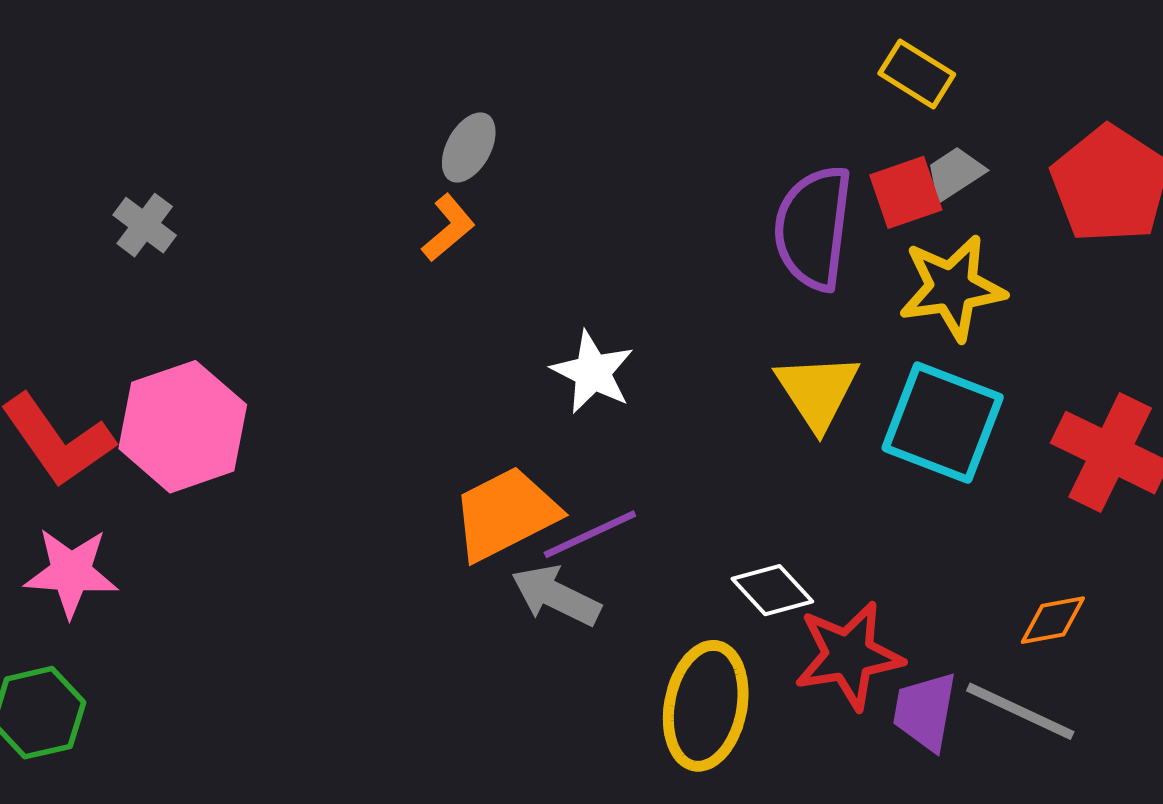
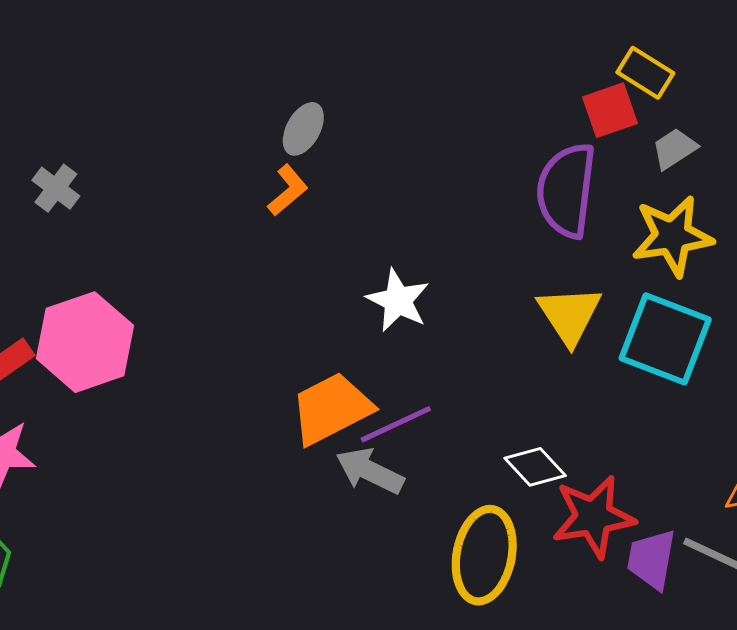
red square: (906, 192) -> (610, 110), moved

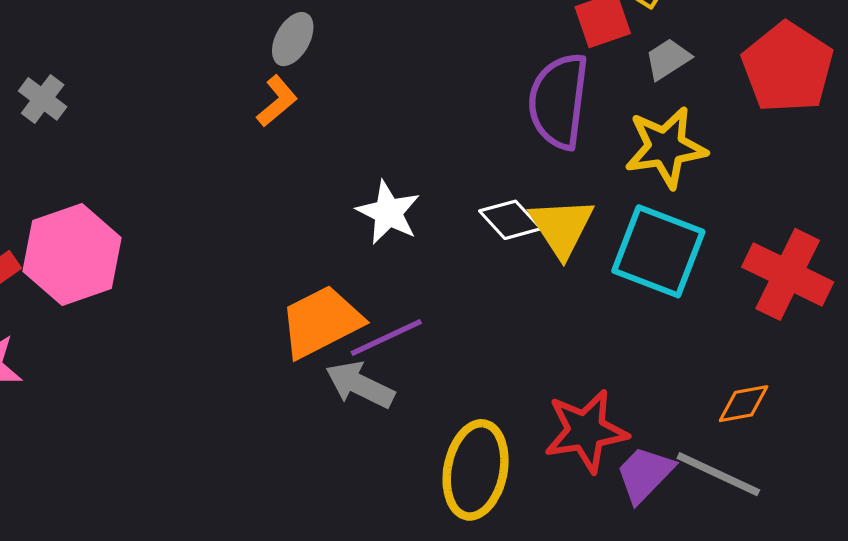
white diamond: (535, 467) -> (510, 220), moved
purple trapezoid: (652, 559) -> (645, 474), turned 34

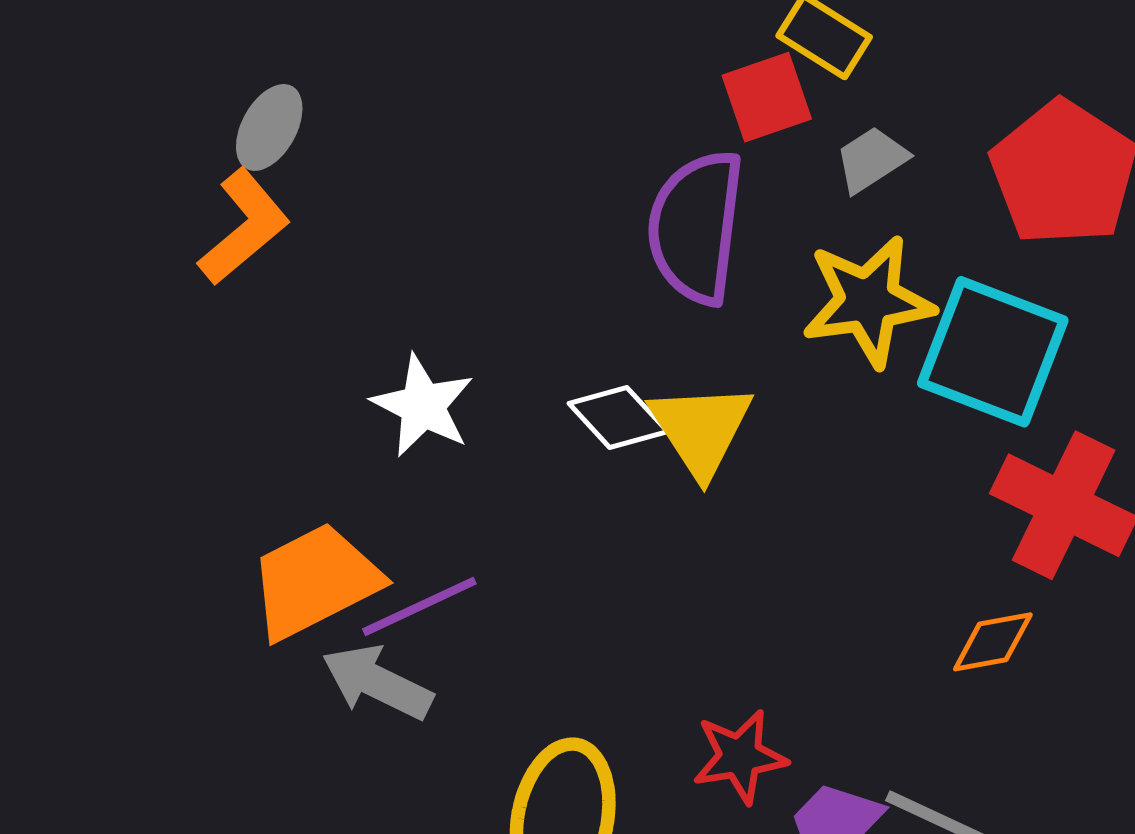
orange L-shape: (277, 101) -> (244, 227), size x1.4
cyan square: (658, 251) -> (993, 352), moved
orange diamond: (744, 404) -> (993, 642), moved
red star: (586, 431) -> (740, 757), size x0.7

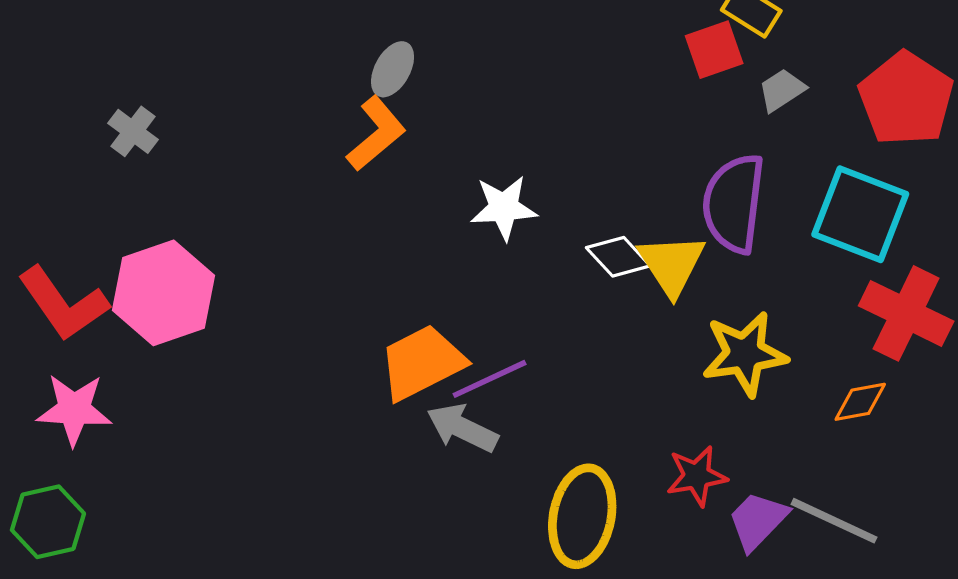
purple semicircle: (696, 227) -> (734, 203), moved
yellow star: (868, 301) -> (745, 354), moved
white star: (423, 406) -> (504, 208), moved, turned -30

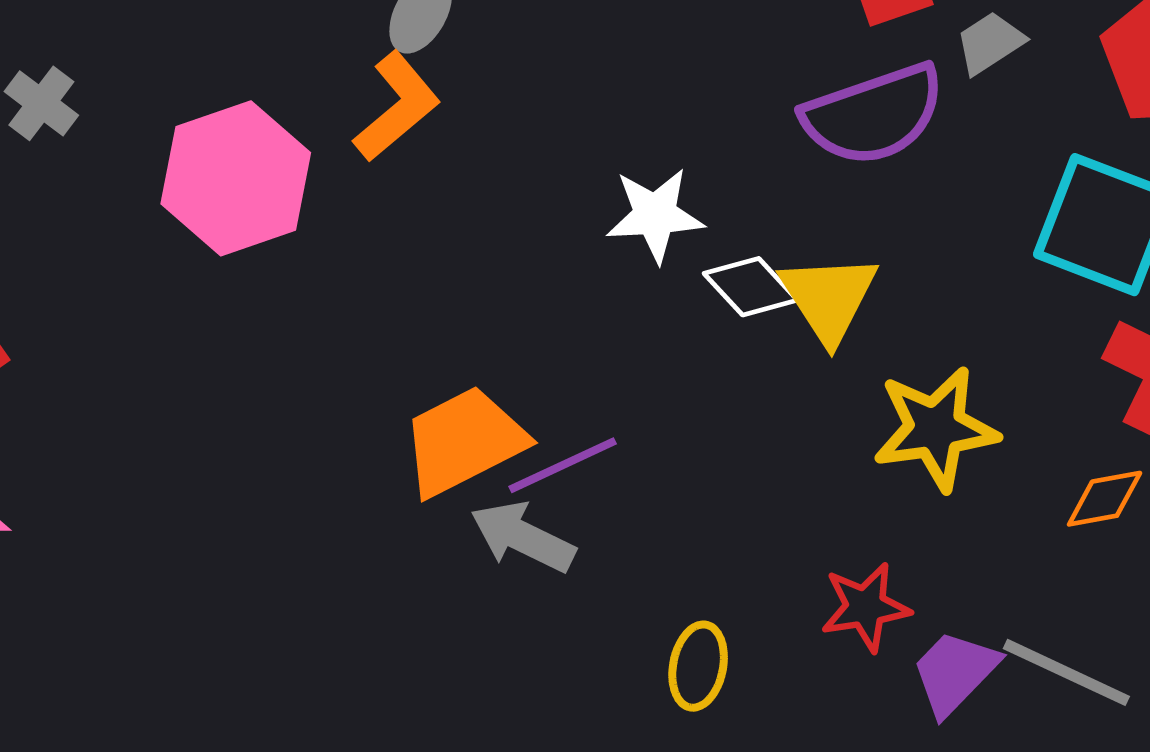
purple semicircle: (734, 203) -> (873, 115), moved, turned -116
white star: (504, 208) -> (655, 215), moved
pink hexagon: (164, 293) -> (236, 178), moved
yellow ellipse: (582, 516) -> (698, 666), size x0.6

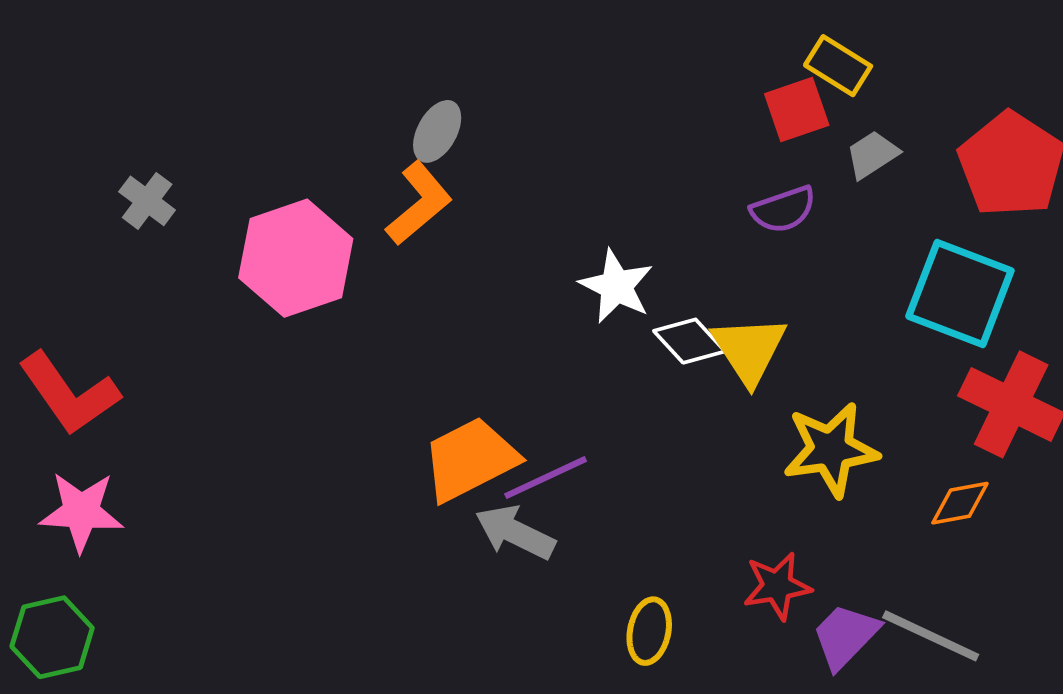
purple semicircle: (873, 115) -> (783, 209), size x0.6
white star: (655, 215) -> (616, 286), turned 30

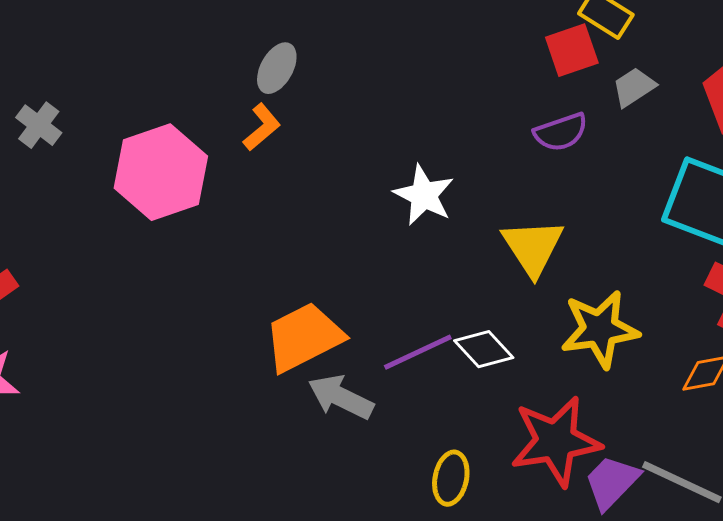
orange L-shape: (419, 203) -> (262, 127), size x0.7
white diamond: (689, 341) -> (484, 349), moved
purple line: (546, 478) -> (418, 352), moved
red star: (777, 586) -> (556, 441), size x1.6

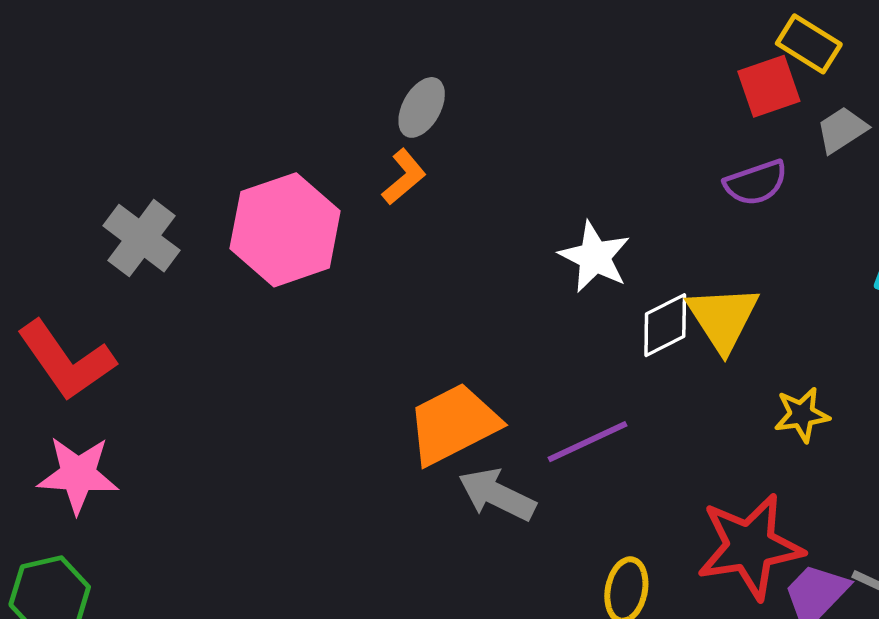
gray cross: (39, 125) -> (142, 238), moved, size x1.4
yellow star: (600, 329) -> (802, 415), size x0.6
white diamond: (484, 349) -> (665, 325), moved, turned -74

